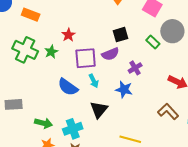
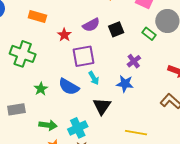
orange rectangle: (31, 15) -> (37, 16), moved
green star: (51, 52) -> (41, 89), moved
purple semicircle: (110, 54) -> (91, 25), moved

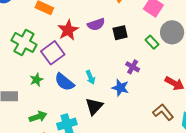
red star: (64, 35) -> (68, 30), size x1.5
purple square: (84, 56) -> (53, 53), moved, turned -35
purple cross: (134, 61) -> (133, 67), turned -32
green arrow: (48, 125) -> (38, 117), turned -36

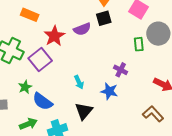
black square: (120, 33) -> (104, 18), moved
green rectangle: (152, 42) -> (139, 44), turned 40
blue semicircle: (64, 82) -> (43, 101), moved

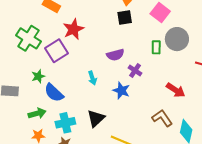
purple semicircle: (82, 29) -> (115, 55), moved
black triangle: (84, 111) -> (96, 118), moved

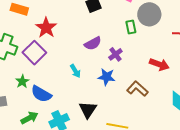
purple cross: (135, 71) -> (115, 54), turned 32
brown L-shape: (162, 118) -> (137, 89), moved

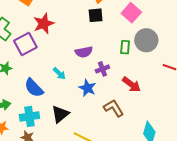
red arrow: (159, 64) -> (131, 85), moved
cyan arrow: (75, 71) -> (59, 73), turned -32
blue semicircle: (41, 94) -> (34, 88), moved

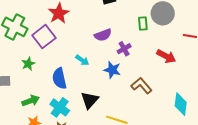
red arrow: (131, 85) -> (166, 56), moved
blue semicircle: (34, 88) -> (59, 78), turned 40
cyan cross: (29, 116) -> (60, 107), turned -36

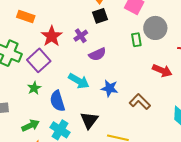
purple cross: (124, 49) -> (81, 36), moved
cyan arrow: (82, 60) -> (79, 81), size x1.5
green star: (28, 64) -> (34, 88), moved

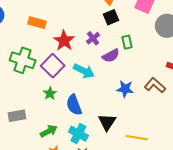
green rectangle: (136, 40) -> (127, 42), moved
cyan arrow: (79, 81) -> (84, 71), moved
brown L-shape: (140, 102) -> (155, 85), moved

